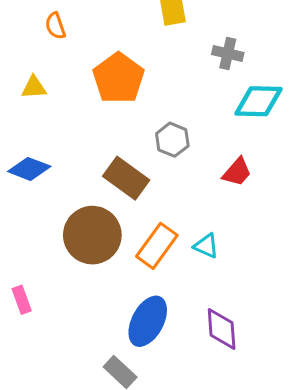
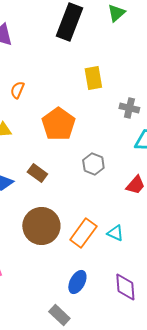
orange semicircle: (55, 26) -> (17, 90), turned 42
brown rectangle: (126, 178) -> (37, 173), moved, size x0.7
blue ellipse: (148, 321) -> (77, 282), size x0.7

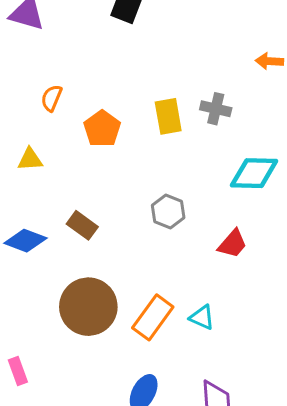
yellow rectangle: (93, 78) -> (168, 116), moved
gray cross: (129, 108) -> (216, 109), moved
orange pentagon: (58, 124) -> (102, 129), moved, size x0.7

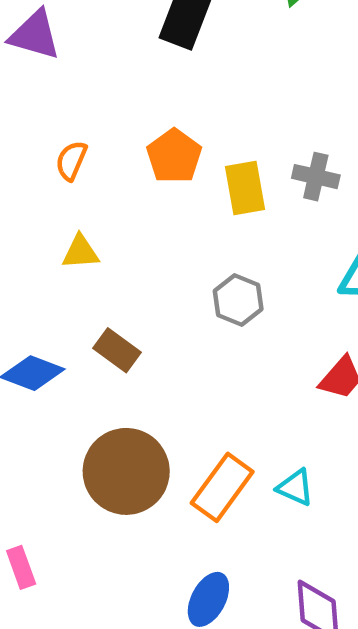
orange pentagon: (102, 129) -> (174, 156), moved
yellow triangle: (30, 159) -> (80, 252), moved
gray hexagon: (168, 211) -> (238, 300), moved

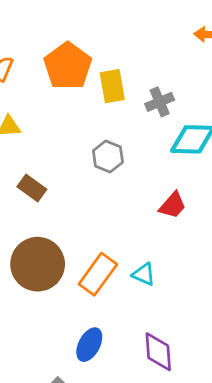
orange pentagon: (174, 156) -> (68, 66), size x1.4
gray cross: (316, 177) -> (160, 102), moved, turned -36

